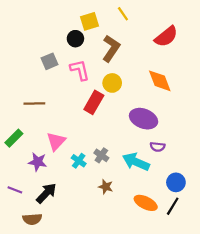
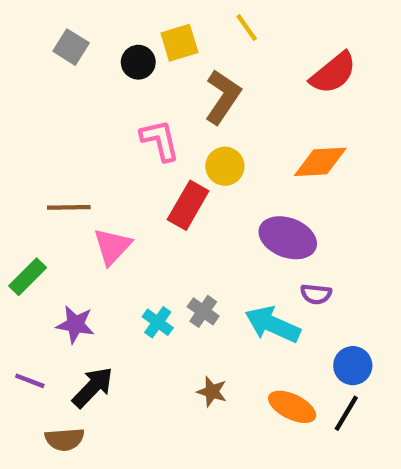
black circle: (75, 39) -> (138, 62), moved
gray square: (49, 61) -> (71, 47), moved, turned -35
orange diamond: (160, 81) -> (320, 162), turned -72
pink triangle: (56, 141) -> (112, 246), moved
brown star: (106, 187) -> (212, 392), moved

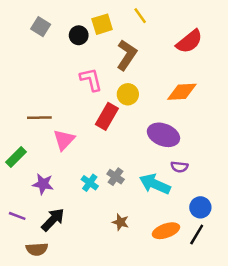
orange ellipse: (292, 407) -> (166, 231), turned -45

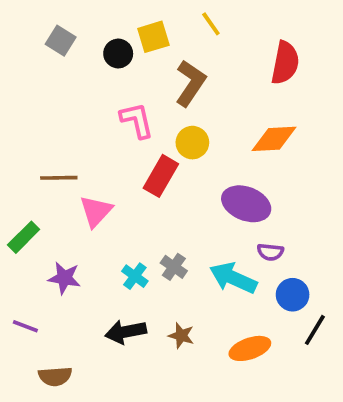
red semicircle: (189, 41) -> (285, 63), turned -40
blue circle: (200, 207) -> (293, 295), moved
black arrow: (53, 220) -> (126, 332), moved, turned -145
black line: (197, 234) -> (315, 330), moved

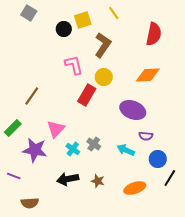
gray square: (61, 41) -> (29, 13), moved
brown line: (59, 178) -> (32, 96), turned -54
pink triangle: (96, 211) -> (56, 129), moved
purple star: (64, 278) -> (35, 150), size x1.4
cyan arrow: (233, 278) -> (126, 150), size x0.7

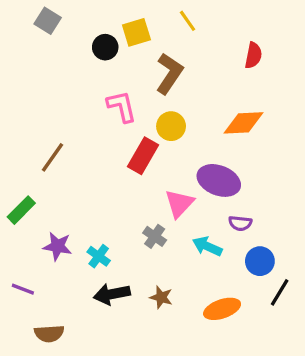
red semicircle: (154, 34) -> (253, 55), size x0.7
pink triangle: (56, 129) -> (179, 204), moved
cyan cross: (73, 149) -> (99, 256), moved
purple star: (35, 150) -> (57, 246), size x0.7

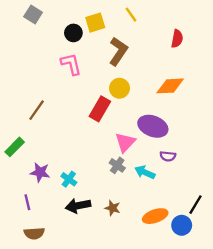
pink L-shape: (122, 106) -> (71, 64), moved
gray cross: (155, 236) -> (117, 165), moved
blue circle: (260, 261) -> (182, 225), moved
purple line: (23, 289) -> (27, 202), moved, turned 56

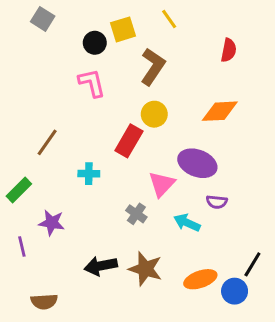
gray cross: (117, 165) -> (136, 214), moved
cyan cross: (69, 179) -> (89, 174), moved, turned -35
purple line: (27, 202) -> (22, 247), moved
brown star: (113, 208) -> (145, 269), size x1.6

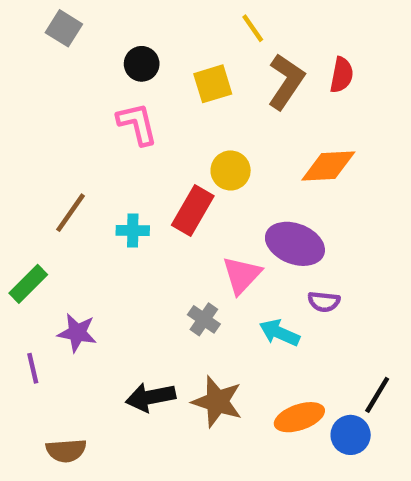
yellow square: (123, 29) -> (213, 84), moved
brown L-shape: (153, 67) -> (286, 82), moved
cyan cross: (89, 174) -> (133, 230), moved

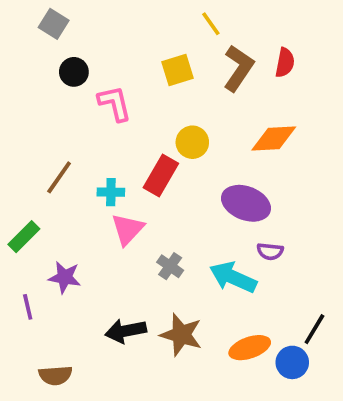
black circle: (142, 64) -> (74, 72), moved
pink triangle: (242, 275) -> (128, 229), moved
cyan arrow: (279, 333) -> (233, 277), size x1.4

